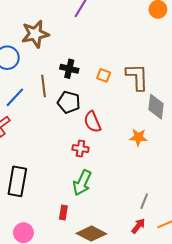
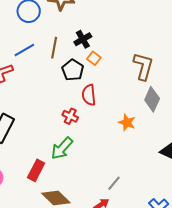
black cross: (69, 69) -> (83, 39), turned 30
orange square: (104, 75) -> (94, 58), moved
red rectangle: (63, 212) -> (36, 170), size x1.5

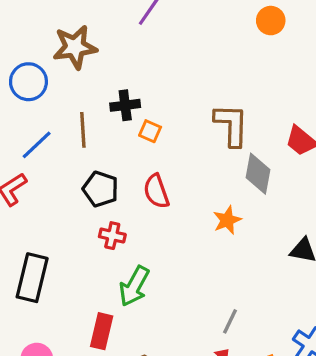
black cross: (83, 39) -> (125, 105), turned 36
black pentagon: (73, 70) -> (101, 189), moved
red cross: (70, 116) -> (112, 236), moved
orange star: (127, 122) -> (227, 220), turned -30

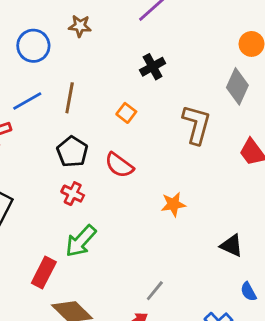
brown star: (75, 47) -> (80, 26), size x0.6
black cross: (125, 105) -> (153, 67), moved, turned -35
gray diamond: (258, 174) -> (237, 86), moved
red semicircle: (156, 191) -> (119, 165), turned -48

